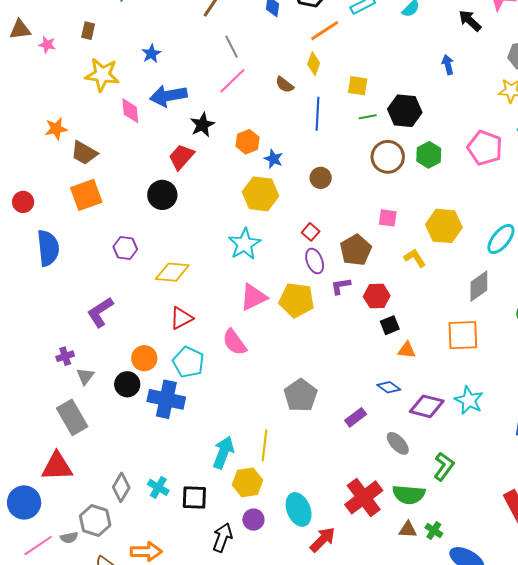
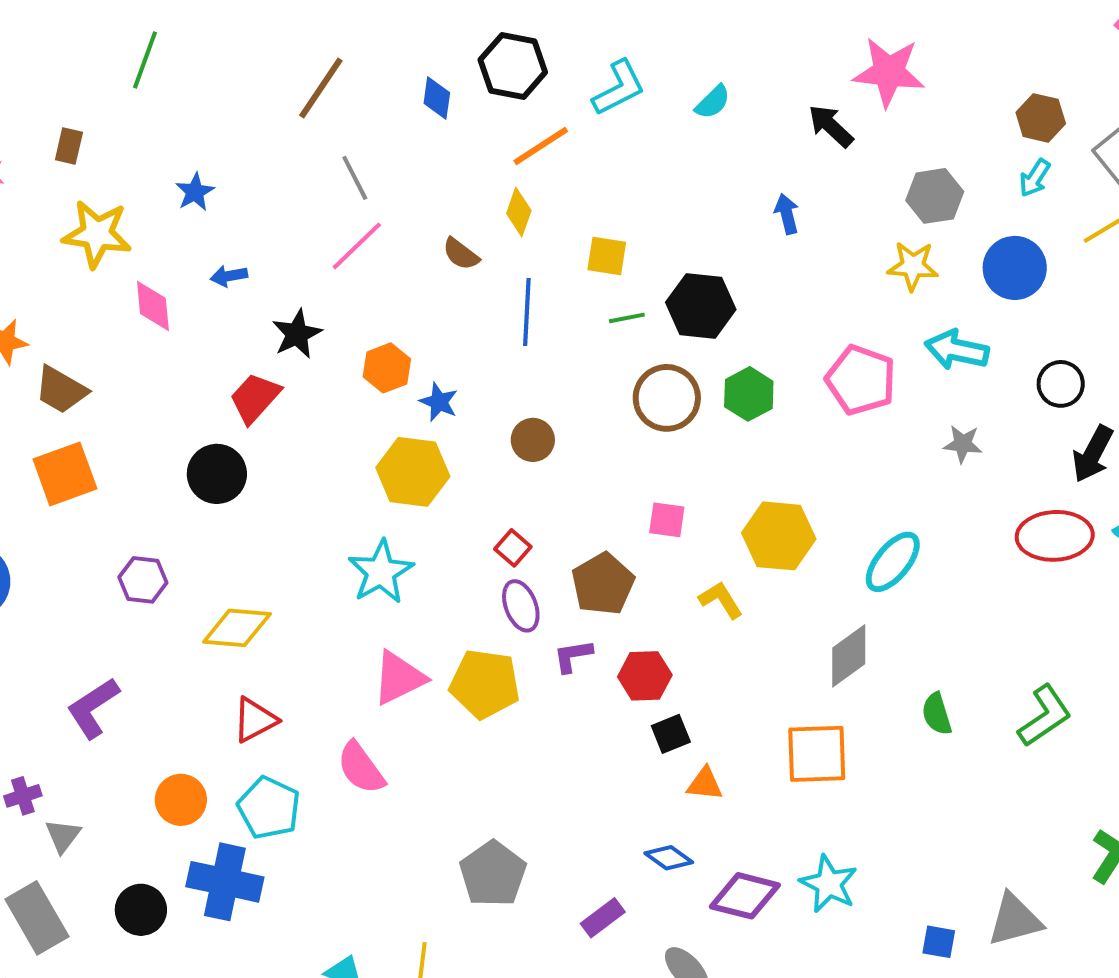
blue arrow: (168, 96) -> (229, 276), size x0.5
black circle: (127, 384) -> (141, 910), moved

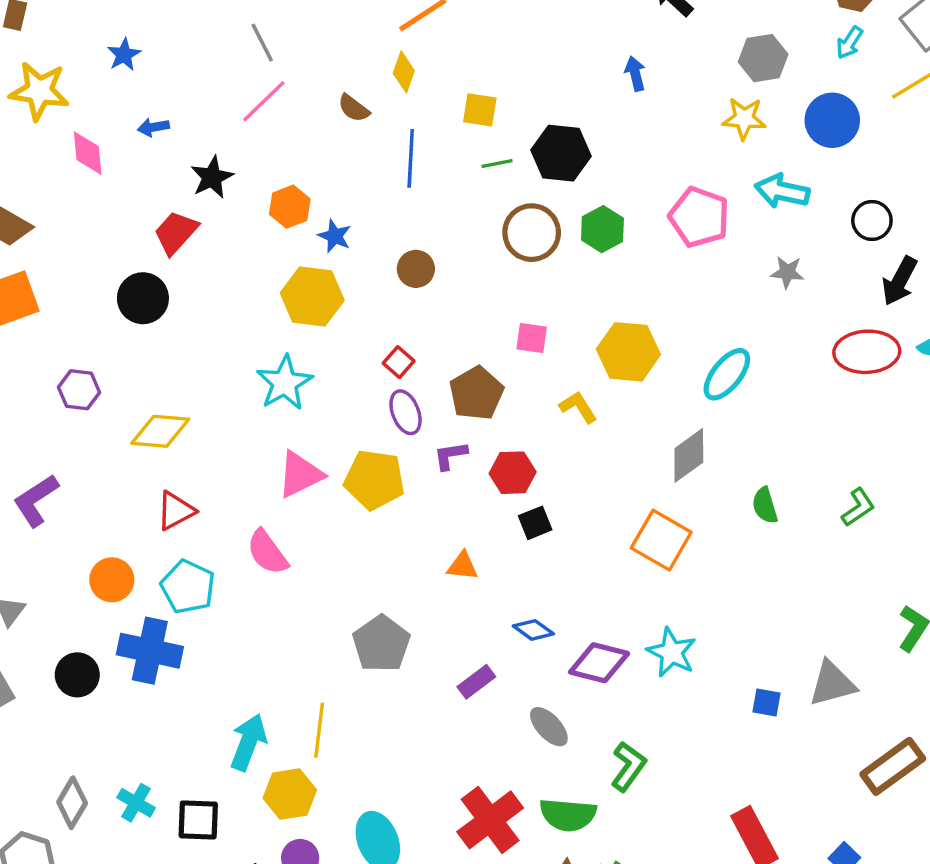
green L-shape: (1045, 716) -> (858, 507), size x0.7
orange square: (817, 754) -> (661, 540), turned 32
orange triangle: (705, 784) -> (463, 566), moved

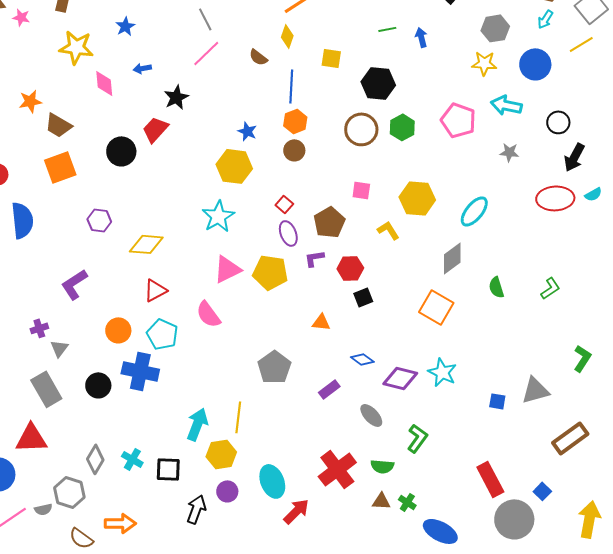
green line: (497, 163) -> (387, 29), moved
orange hexagon: (290, 207) -> (295, 121), moved
black circle: (143, 298) -> (121, 151), moved
green semicircle: (568, 815) -> (382, 466), size x0.7

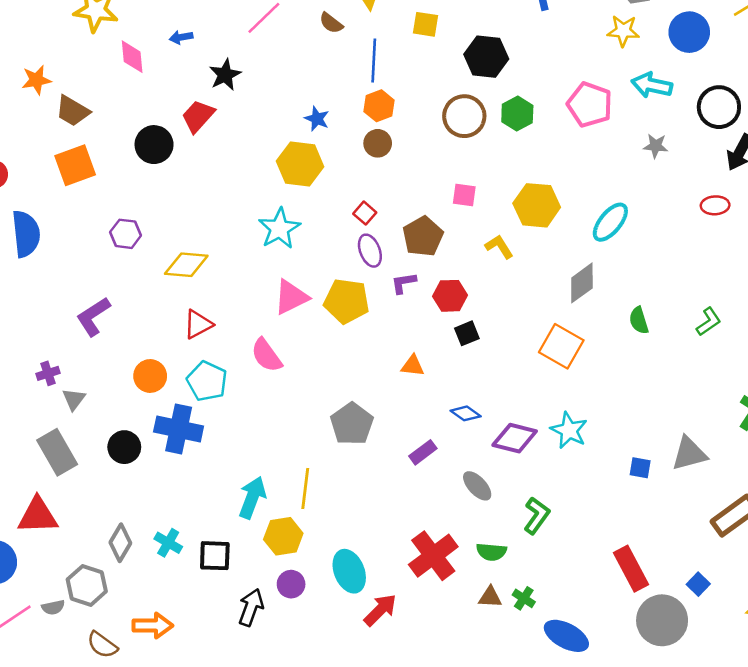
black circle: (558, 122) -> (719, 107), size x1.4
red ellipse: (555, 198) -> (715, 205), size x0.6

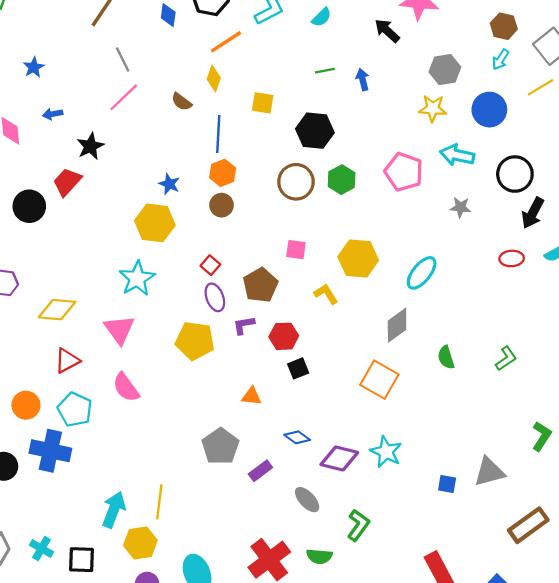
pink triangle: (291, 297) -> (119, 330), moved, turned -40
gray pentagon: (352, 424) -> (220, 446), moved

